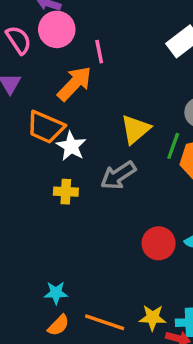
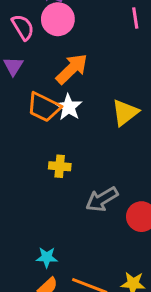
pink line: (99, 52) -> (135, 18), moved
white star: (71, 146) -> (69, 107), moved
gray arrow: (118, 175) -> (102, 199), moved

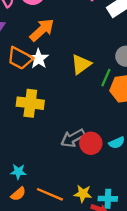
yellow cross: (60, 166) -> (30, 103), size x1.6
gray arrow: (102, 199) -> (73, 138), moved

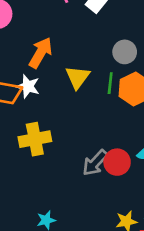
orange arrow: (42, 30) -> (41, 53), moved

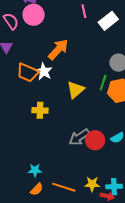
yellow triangle: (78, 77) -> (76, 90), moved
yellow cross: (35, 139) -> (40, 110), size x0.7

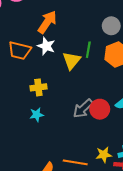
white star: (44, 72) -> (46, 46), moved
green line: (103, 83) -> (88, 50), moved
cyan star: (35, 170) -> (37, 115), moved

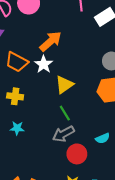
green line: (88, 50) -> (65, 113), moved, turned -56
yellow cross: (38, 87) -> (15, 96), moved
red circle: (100, 109) -> (77, 154), moved

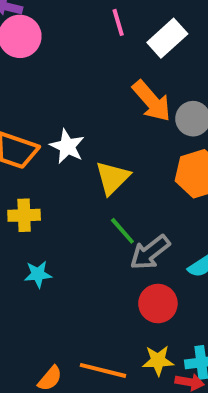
orange arrow: (51, 41) -> (152, 101), moved, turned 100
gray arrow: (63, 134) -> (150, 252), moved

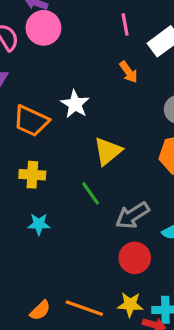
orange arrow: (152, 101) -> (129, 72), moved, size x0.6
white star: (67, 146) -> (75, 104), moved
green line: (122, 231) -> (91, 193), moved

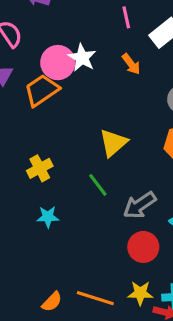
pink circle: (43, 28) -> (58, 63), moved
white star: (75, 104) -> (82, 58), moved
orange trapezoid: (31, 121) -> (42, 90), moved, turned 123
yellow cross: (32, 175) -> (40, 168), turned -30

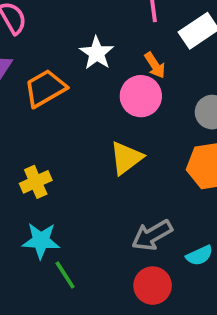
pink circle: (58, 63) -> (141, 96), moved
green line: (98, 185) -> (65, 275), moved
cyan star: (48, 217) -> (41, 241), size x1.4

